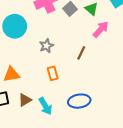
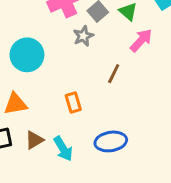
cyan circle: (15, 26) -> (27, 55), moved
gray star: (46, 46) -> (83, 36), moved

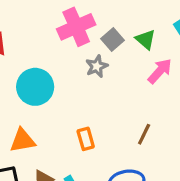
brown line: (114, 74) -> (144, 134), moved

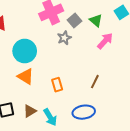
orange triangle: (23, 140) -> (26, 76), moved, turned 42

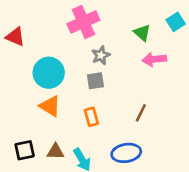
gray square: (75, 20) -> (95, 81), moved, turned 32
pink arrow: (105, 41) -> (154, 59), turned -138
brown triangle: (30, 111) -> (55, 152), turned 32

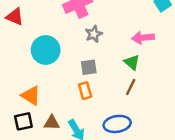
green triangle: (142, 33) -> (132, 62), moved
gray square: (95, 81) -> (89, 67), moved
orange triangle: (50, 106) -> (31, 96), moved

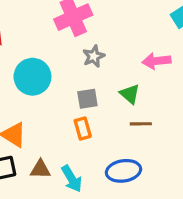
green triangle: (132, 62) -> (130, 94), moved
brown line: (131, 87) -> (141, 124), turned 63

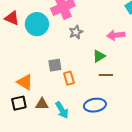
cyan circle: (32, 77) -> (37, 24), moved
green triangle: (130, 94) -> (99, 56), turned 48
gray square: (87, 99) -> (55, 65), moved

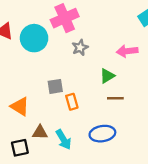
black square: (19, 103) -> (20, 148), moved

